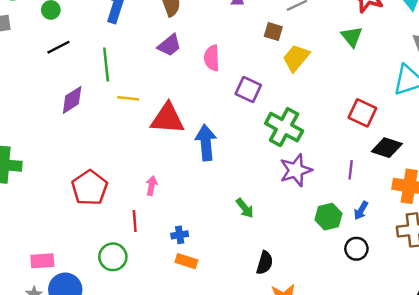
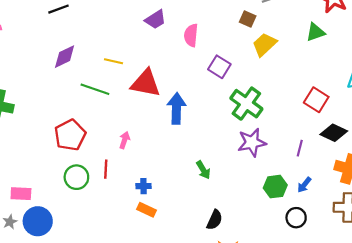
green triangle: (352, 37) -> (315, 32), turned 42
green line: (106, 64) -> (95, 89), moved, turned -72
green circle: (113, 257) -> (76, 177), moved

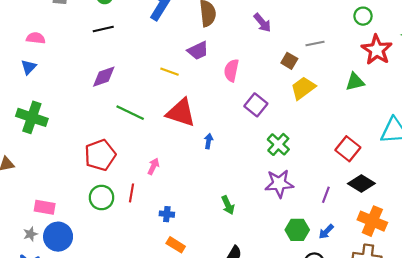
yellow line: (114, 61) -> (170, 72), moved
green cross: (246, 104) -> (278, 144), size x0.7
blue arrow: (176, 108) -> (209, 141), size x0.5
orange rectangle: (147, 210) -> (176, 245), moved

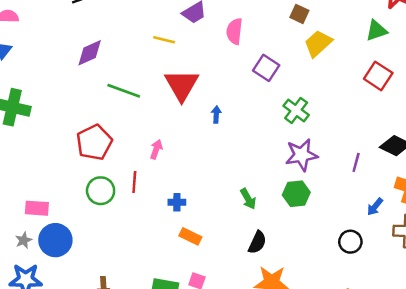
red triangle: (181, 113) -> (182, 85), turned 48
red square: (348, 149) -> (378, 76), moved
green arrow: (228, 205) -> (248, 199), moved
green hexagon: (297, 230) -> (296, 194), moved
blue arrow: (326, 232) -> (375, 207), moved

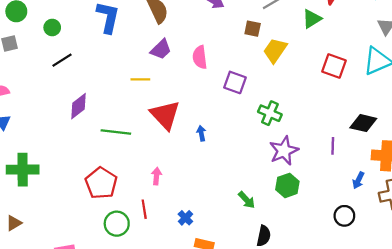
green triangle: (377, 30) -> (312, 19), moved
blue cross: (177, 202) -> (185, 218), turned -32

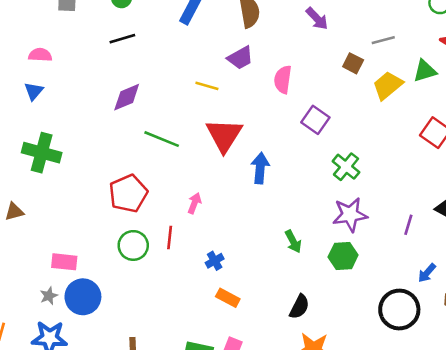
yellow trapezoid: (275, 50) -> (388, 85), moved
blue arrow: (201, 133) -> (260, 168), size x1.6
green arrow: (247, 200) -> (293, 241), moved
black circle: (344, 216) -> (399, 309), size x1.6

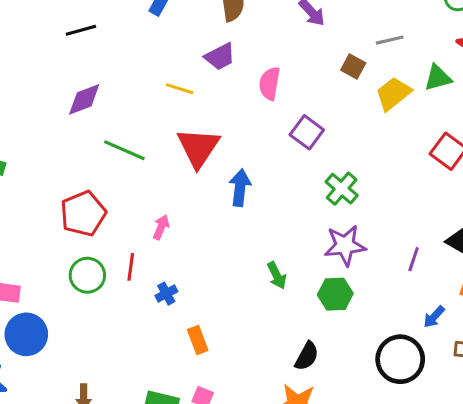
blue cross: (215, 261) -> (166, 294), moved
orange rectangle: (228, 298) -> (198, 340), turned 40
black semicircle: (299, 307) -> (307, 356), moved

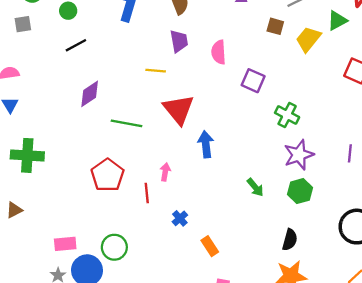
purple trapezoid: (220, 57) -> (179, 41), turned -60
blue arrow: (240, 188) -> (206, 144), moved
red line: (131, 267) -> (147, 193), moved
green circle: (87, 275) -> (114, 247), moved

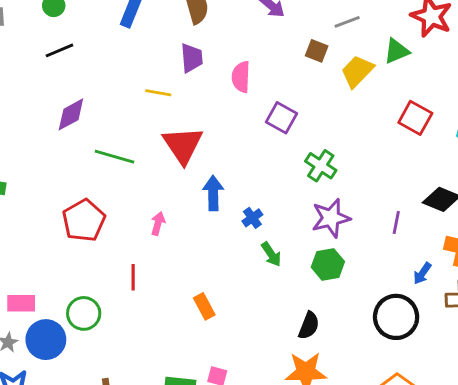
red line: (147, 193) -> (133, 277), moved
blue cross: (180, 218) -> (252, 218), moved
orange rectangle: (210, 246) -> (204, 306), moved

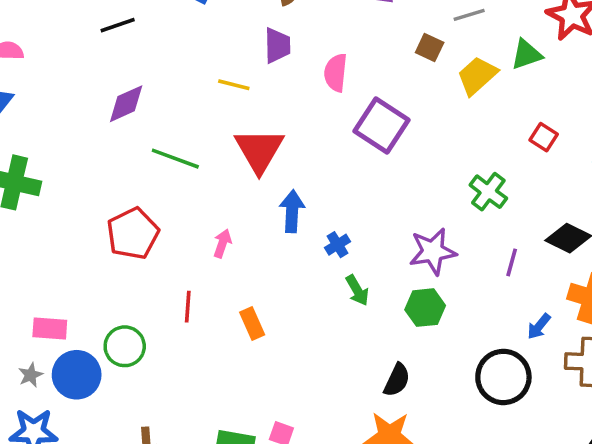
purple square: (282, 118) -> (381, 126), size x1.4
red square: (415, 118) -> (544, 137), size x0.7
green cross: (321, 166) -> (488, 192), moved
orange rectangle: (204, 306) -> (252, 324), moved

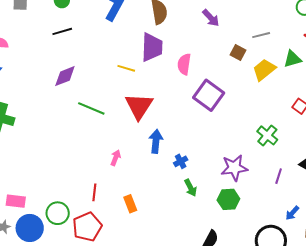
purple trapezoid: (277, 45) -> (152, 47), size x1.4
red pentagon: (133, 233) -> (87, 227), moved

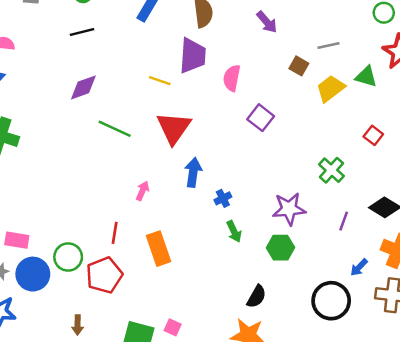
green triangle: (293, 59) -> (366, 77), turned 30
purple square: (209, 95) -> (261, 118), size x0.7
orange rectangle: (130, 204) -> (159, 249), size x1.5

